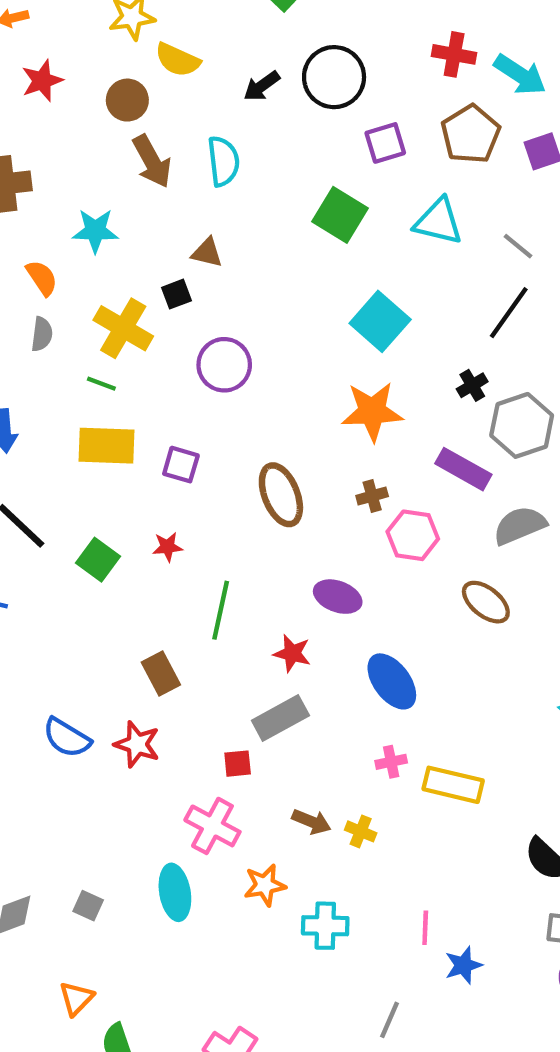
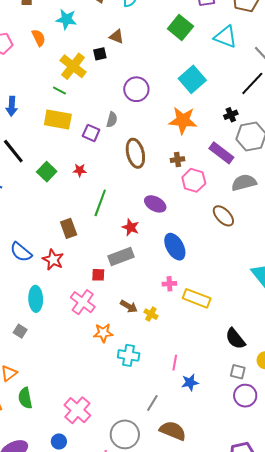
gray semicircle: (42, 334) -> (112, 120), moved
purple circle: (224, 365) -> (136, 89), moved
cyan ellipse: (175, 892) -> (36, 299), moved

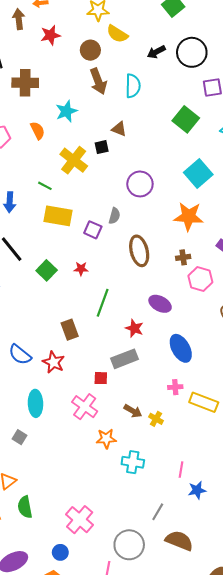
cyan star: (66, 19) -> (66, 111), turned -30
green line: (59, 90) -> (45, 186), moved

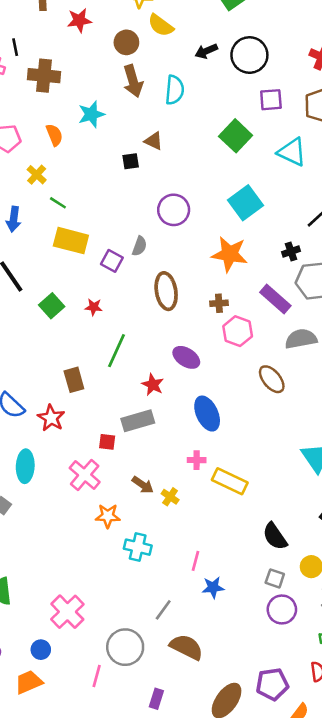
yellow cross: (74, 160) -> (37, 175), moved, size x0.6

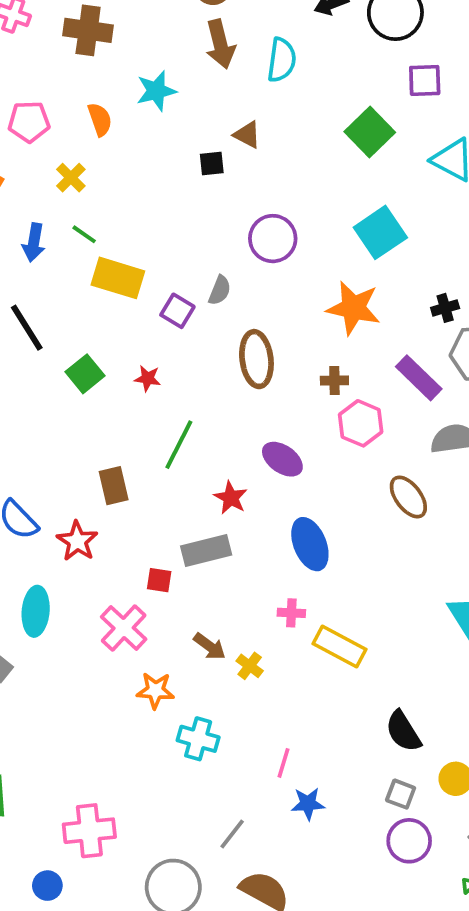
green line: (58, 203) -> (84, 234), moved
pink cross: (67, 612) -> (89, 831), turned 36

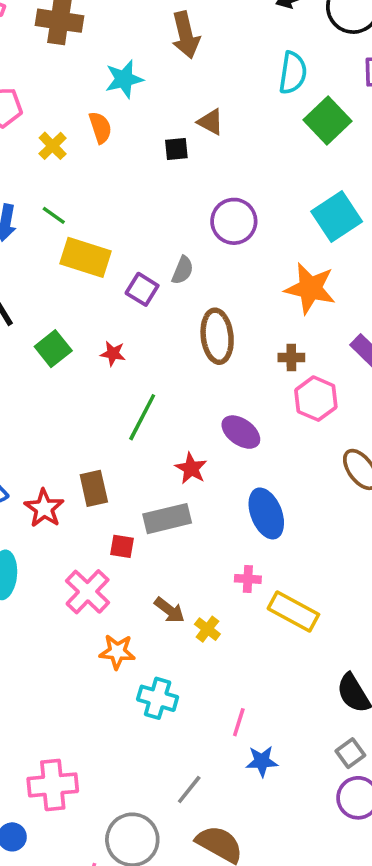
cyan semicircle: (282, 60) -> (293, 73), moved
orange semicircle: (100, 119) -> (100, 128), moved
yellow cross: (71, 178) -> (53, 146), moved
brown rectangle: (114, 486) -> (94, 488), moved
gray square: (401, 794) -> (350, 753), turned 32

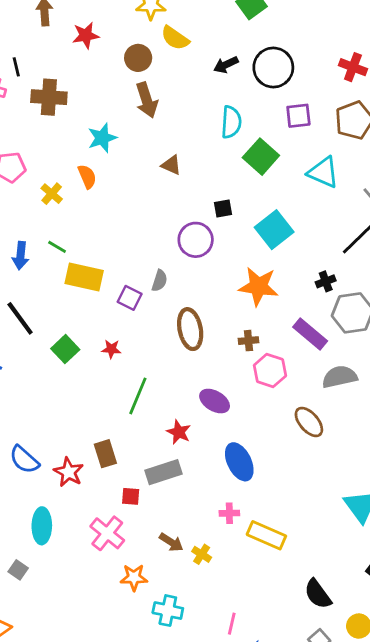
black square: (176, 149) -> (223, 208), moved

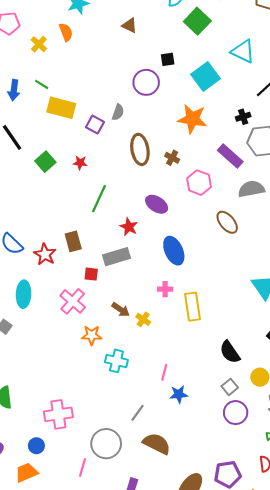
cyan triangle: (323, 172) -> (243, 51), moved
brown cross: (248, 341) -> (172, 158), moved, turned 32
yellow rectangle: (266, 535) -> (193, 307), turned 56

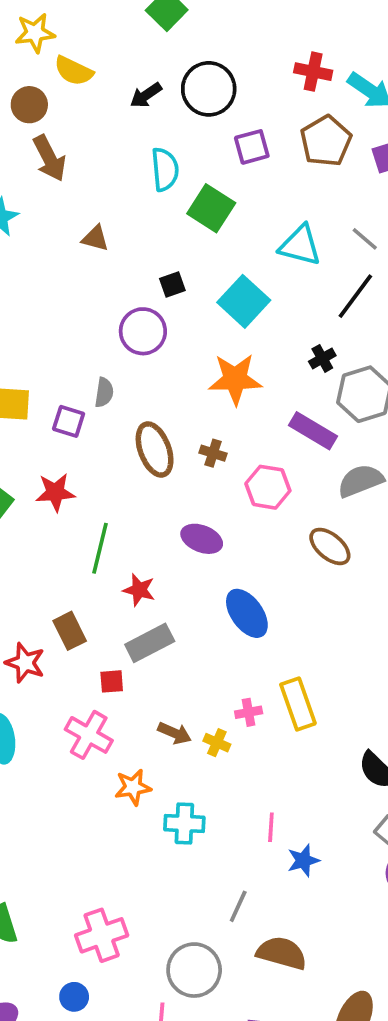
red star: (80, 163) -> (55, 492), size x1.5
red star: (129, 227) -> (139, 590), moved
pink cross: (165, 289) -> (249, 712), moved

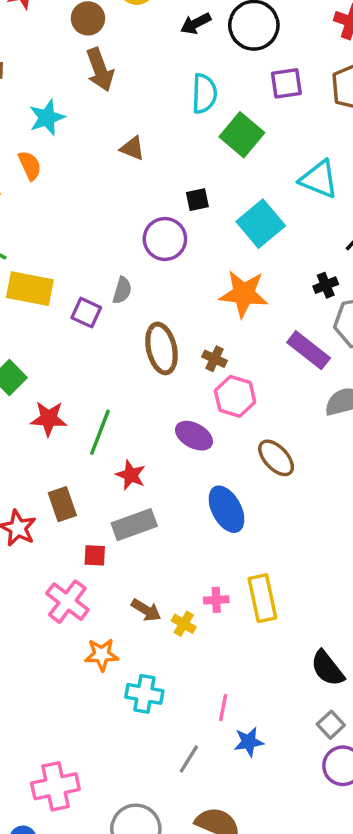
pink hexagon: (268, 487) -> (235, 396), moved
red star: (55, 492) -> (49, 419), moved
brown ellipse: (330, 546) -> (276, 458), moved
gray line: (238, 906) -> (189, 759), moved

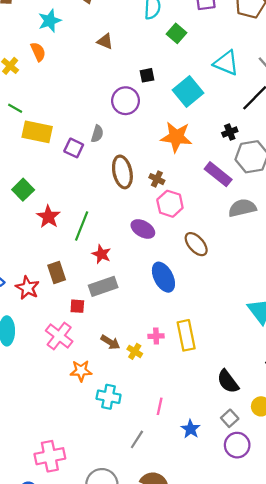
green square: (242, 135) -> (176, 33), size x0.7
red star: (49, 419) -> (48, 217), turned 30
blue star: (249, 742) -> (191, 429), moved, turned -30

